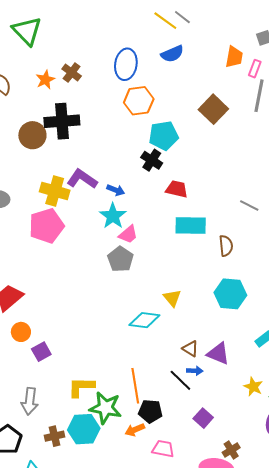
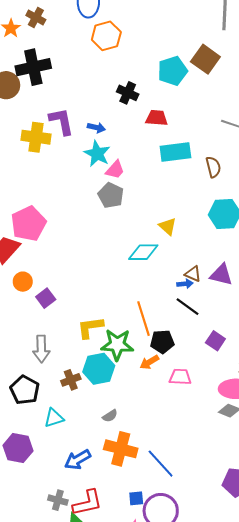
brown square: (213, 109) -> (205, 59), moved
cyan pentagon: (164, 136) -> (173, 71), moved
purple L-shape: (82, 179) -> (61, 121), turned 52
pink pentagon: (46, 226) -> (28, 224), moved
blue arrow: (195, 371) -> (185, 284), moved

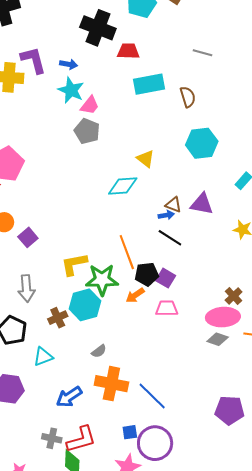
black cross: (128, 93) -> (98, 28), size x1.6
purple square: (215, 341) -> (166, 278), moved

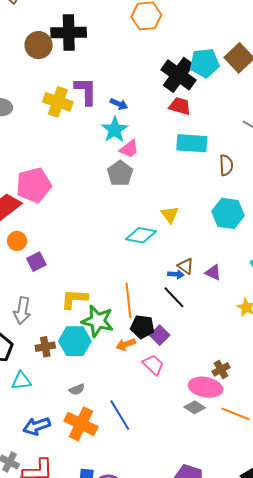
black cross: (98, 28) -> (178, 75), moved
purple triangle: (202, 204) -> (213, 272), size x0.7
pink trapezoid: (167, 308) -> (153, 365), turned 30
blue line: (152, 396) -> (120, 415), moved

